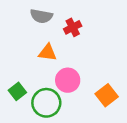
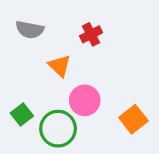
gray semicircle: (41, 16) -> (30, 30), moved
orange triangle: (48, 53) -> (60, 66), turned 36

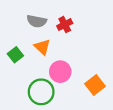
gray semicircle: (30, 30) -> (37, 21), moved
green square: (22, 114) -> (15, 55), moved

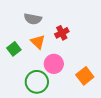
red cross: (65, 25) -> (62, 33), moved

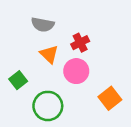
green square: (14, 49) -> (18, 80), moved
pink circle: (54, 64) -> (76, 71), moved

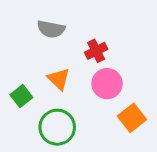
orange triangle: (49, 54) -> (59, 79), moved
pink circle: (76, 71) -> (107, 84), moved

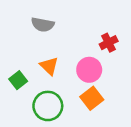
red cross: (96, 51) -> (109, 43), moved
orange square: (132, 118) -> (92, 98), moved

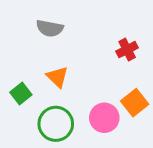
pink circle: (89, 70) -> (104, 118), moved
orange square: (92, 98) -> (135, 103), moved

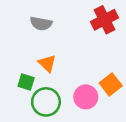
red cross: (127, 50) -> (104, 20), moved, size x1.5
green square: (21, 94) -> (26, 82), moved, turned -35

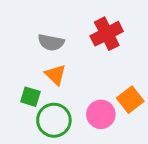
red cross: (104, 20) -> (107, 34), moved
gray semicircle: (41, 23) -> (51, 42), moved

